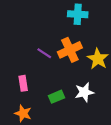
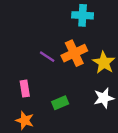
white star: (84, 92) -> (104, 98), moved

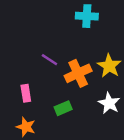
orange cross: (74, 53) -> (78, 73), moved
white star: (104, 98) -> (109, 103), turned -30

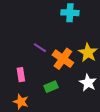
orange cross: (78, 73) -> (63, 59), turned -30

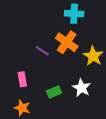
orange cross: (63, 59) -> (67, 42), moved
white star: (88, 83) -> (81, 88), moved

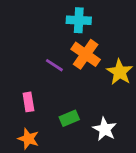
cyan cross: (74, 14) -> (79, 20), moved
white star: (81, 88) -> (105, 129), moved

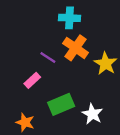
pink rectangle: (28, 102) -> (32, 80), moved, turned 56
green rectangle: (69, 118) -> (61, 104), size x1.5

